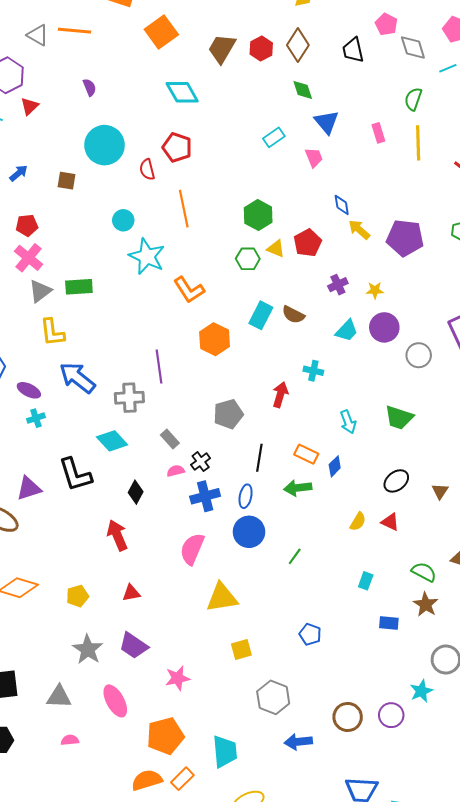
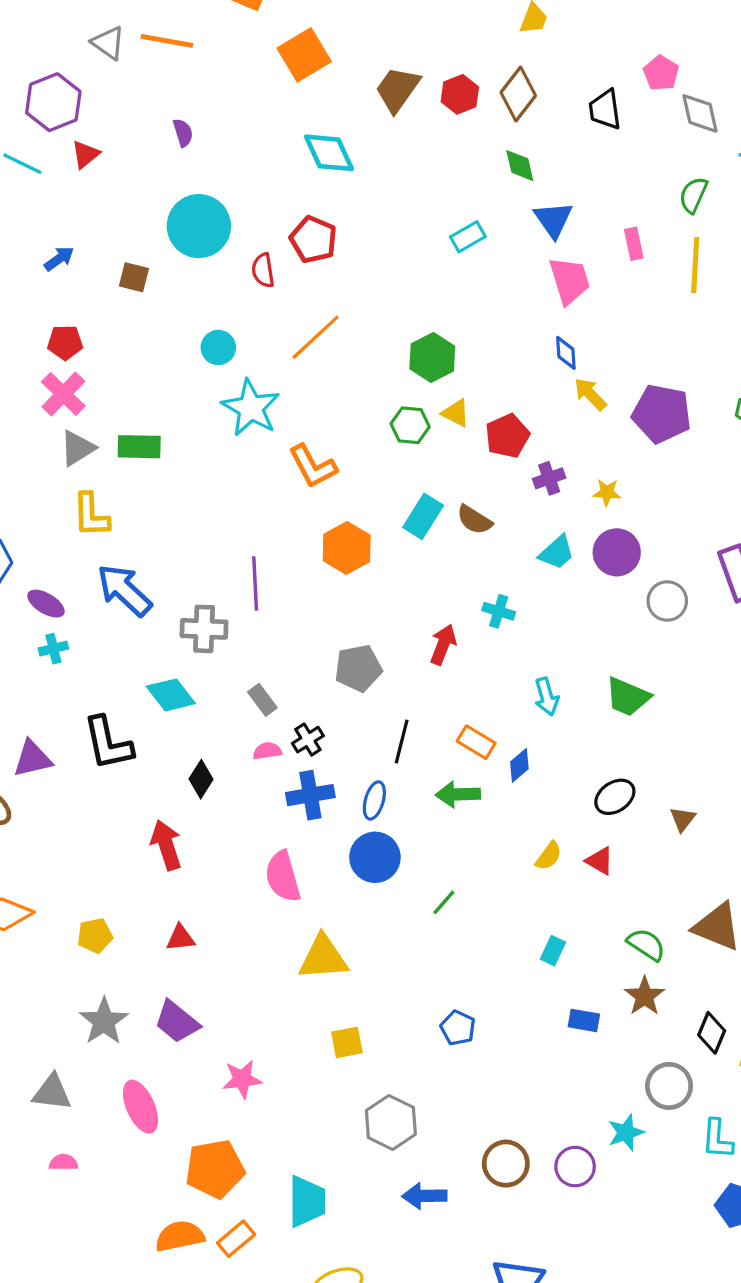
pink trapezoid: (314, 157) -> (569, 281), moved, size x1.5
orange line: (184, 209) -> (316, 337), turned 54
red pentagon: (308, 243) -> (507, 436), moved
pink semicircle: (192, 549) -> (283, 877), turned -44

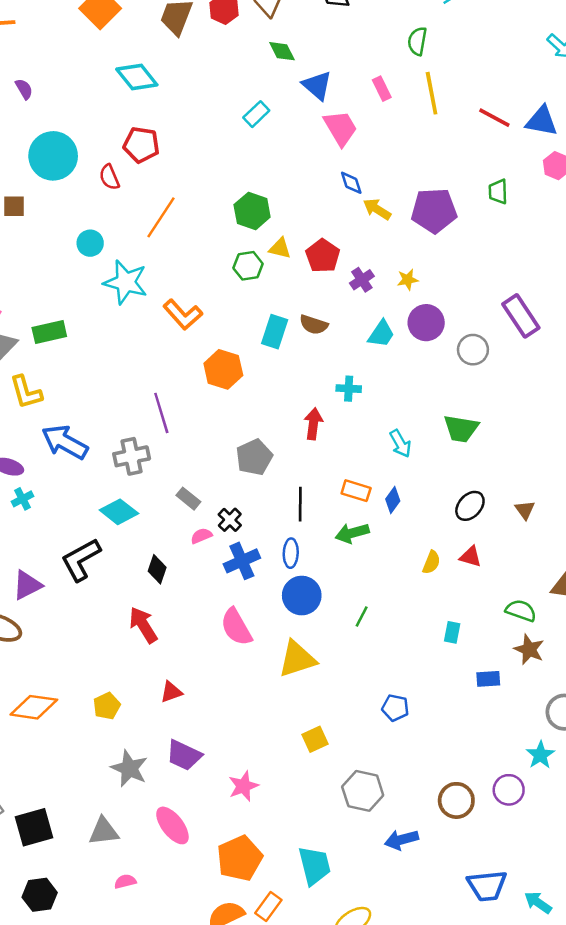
black L-shape: (108, 743) -> (81, 560), turned 87
yellow triangle: (323, 958) -> (297, 659), moved

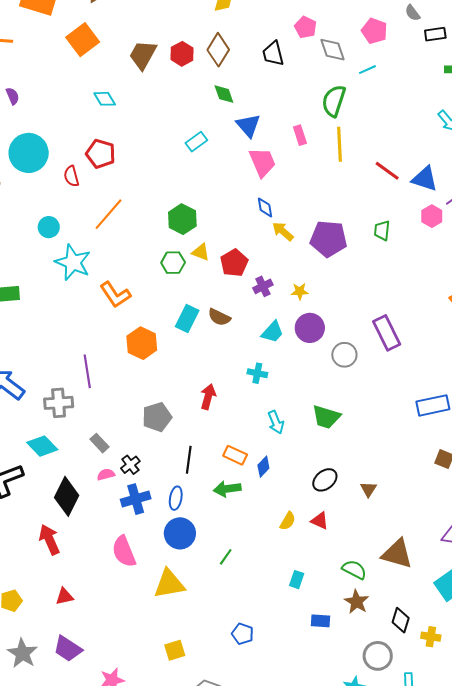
green semicircle: (417, 41) -> (334, 101), size x1.4
cyan diamond: (137, 77) -> (105, 99), size x0.7
cyan cross: (349, 389) -> (257, 373), moved
black diamond: (157, 569) -> (67, 496), size x1.6

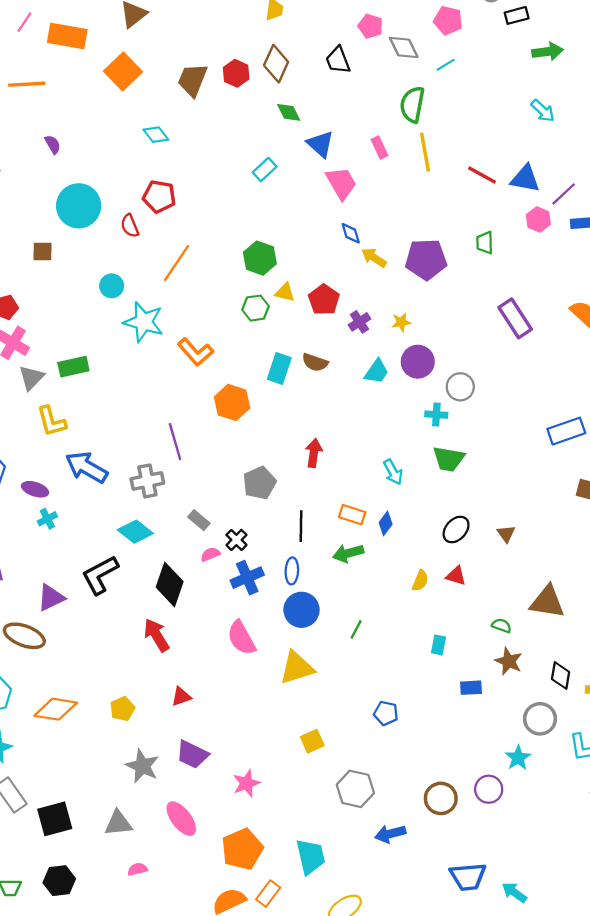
purple rectangle: (387, 333) -> (515, 318), moved
cyan cross: (257, 373) -> (436, 415), moved
green semicircle: (354, 570) -> (502, 626), size x0.7

